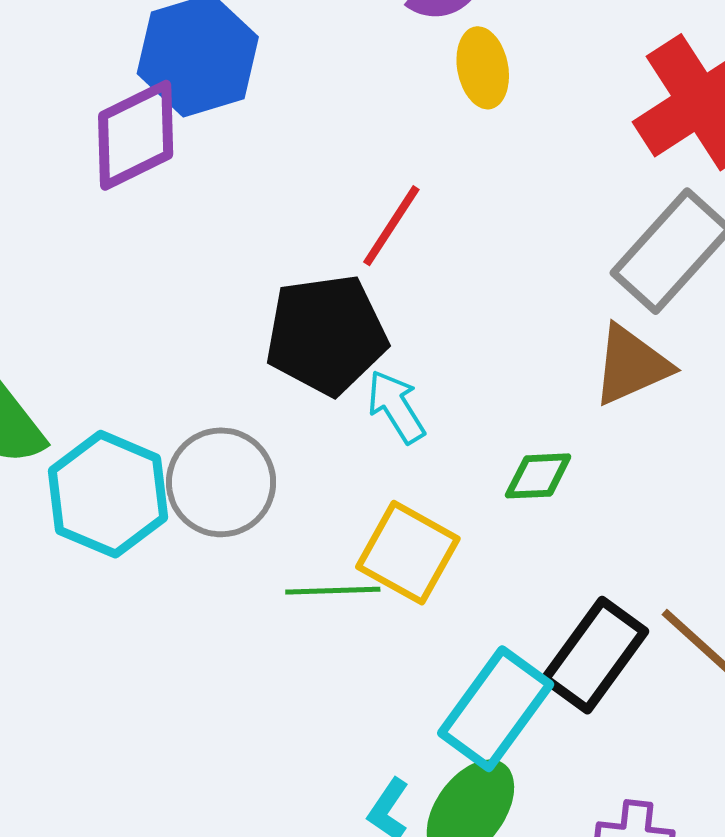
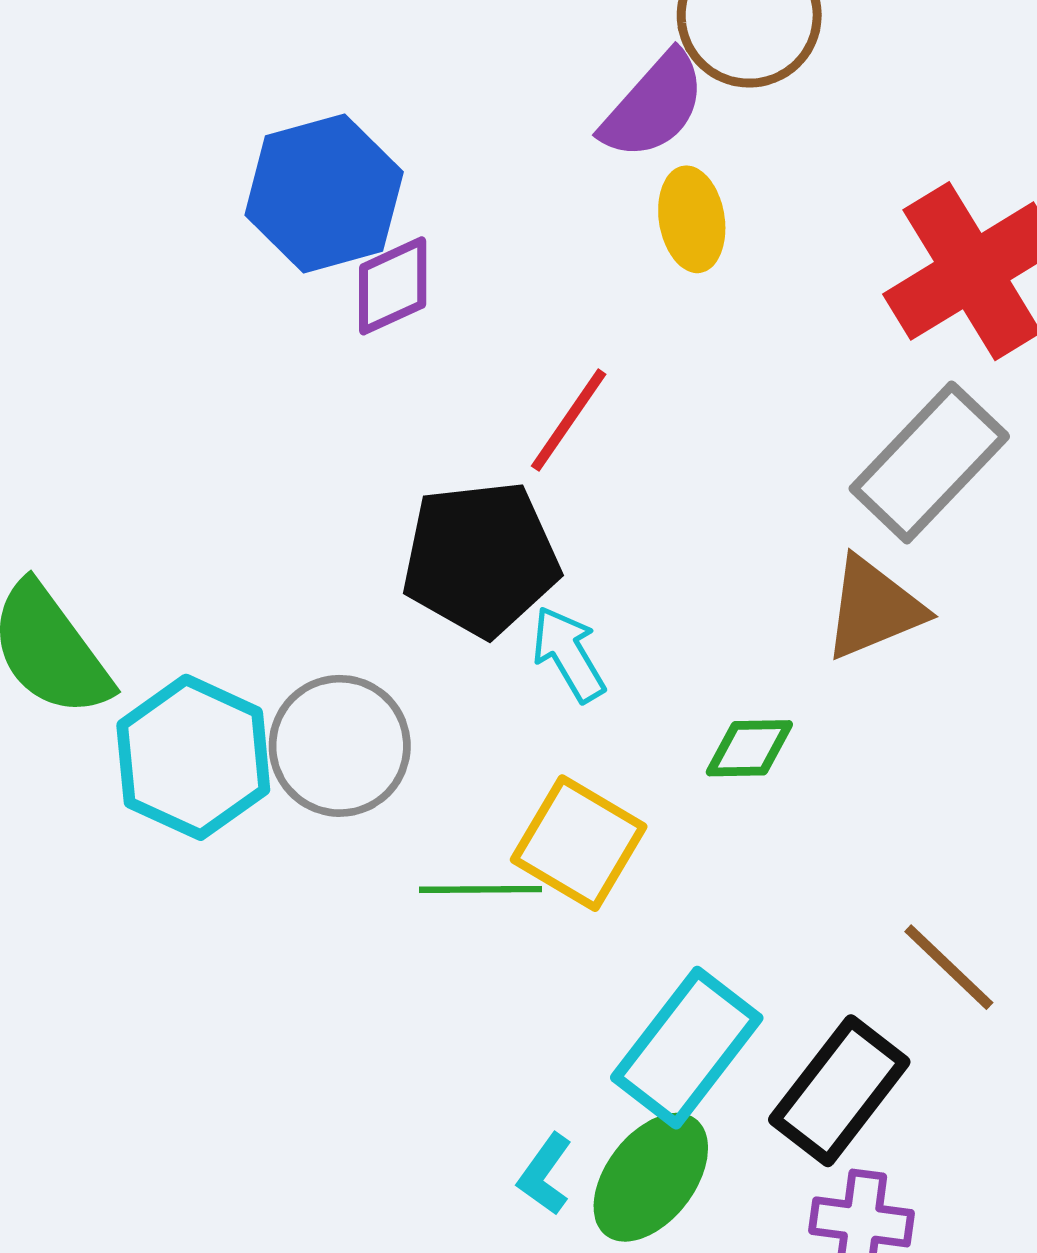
purple diamond: (136, 135) -> (393, 286), moved, size x0.7
black rectangle: (595, 655) -> (839, 1091), moved

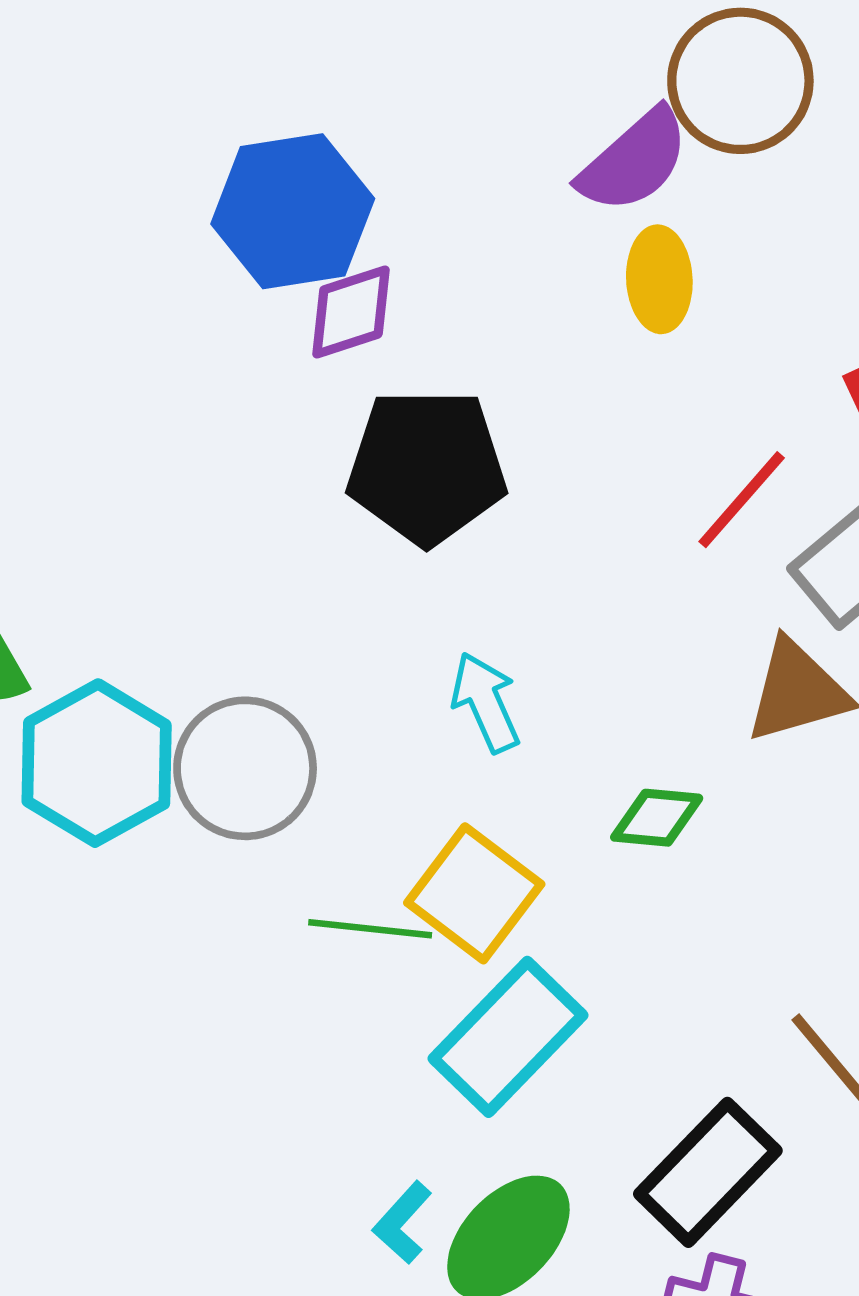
red line: (569, 420) -> (742, 500), moved
black pentagon: (481, 559) -> (427, 467), moved
cyan rectangle: (687, 1048) -> (508, 1037), moved

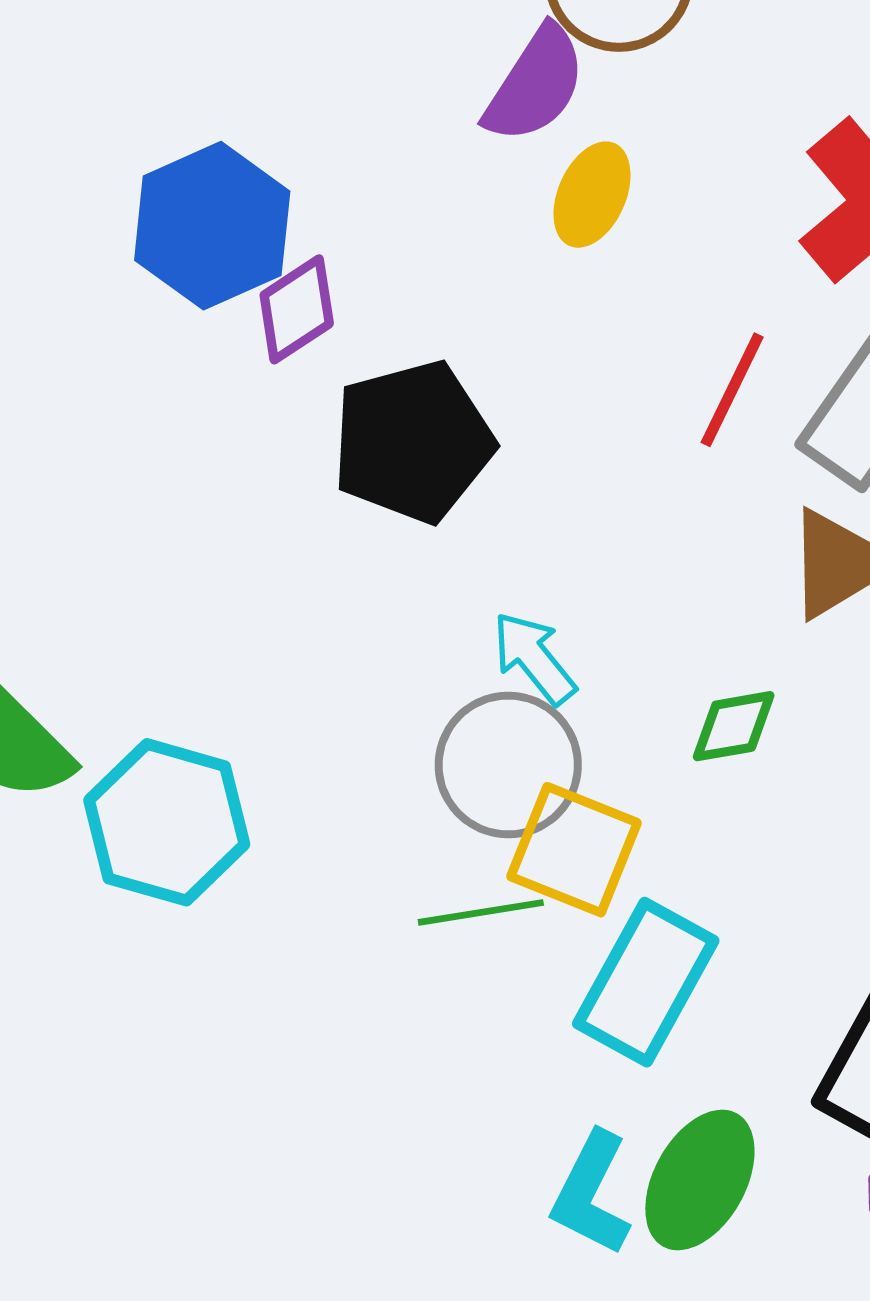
yellow ellipse: (659, 279) -> (592, 195), turned 42
gray circle: (245, 768) -> (508, 765), moved
cyan L-shape: (402, 1223) -> (591, 1194), size x1.5

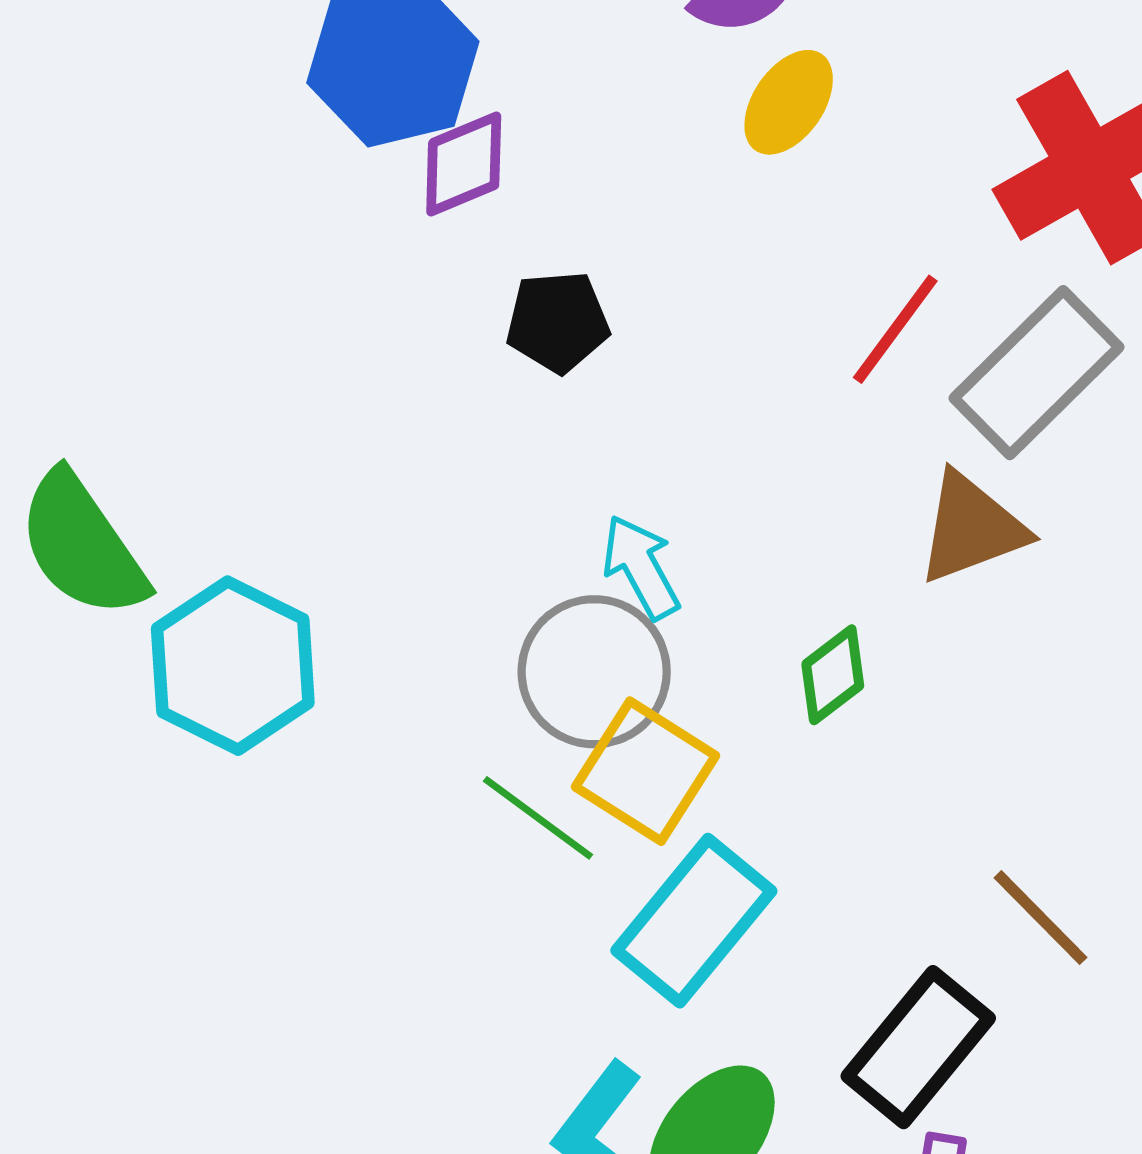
black pentagon: (413, 442) -> (558, 322), size x0.6
green diamond: (734, 726) -> (833, 675), turned -38
green line: (481, 912) -> (538, 818), turned 35

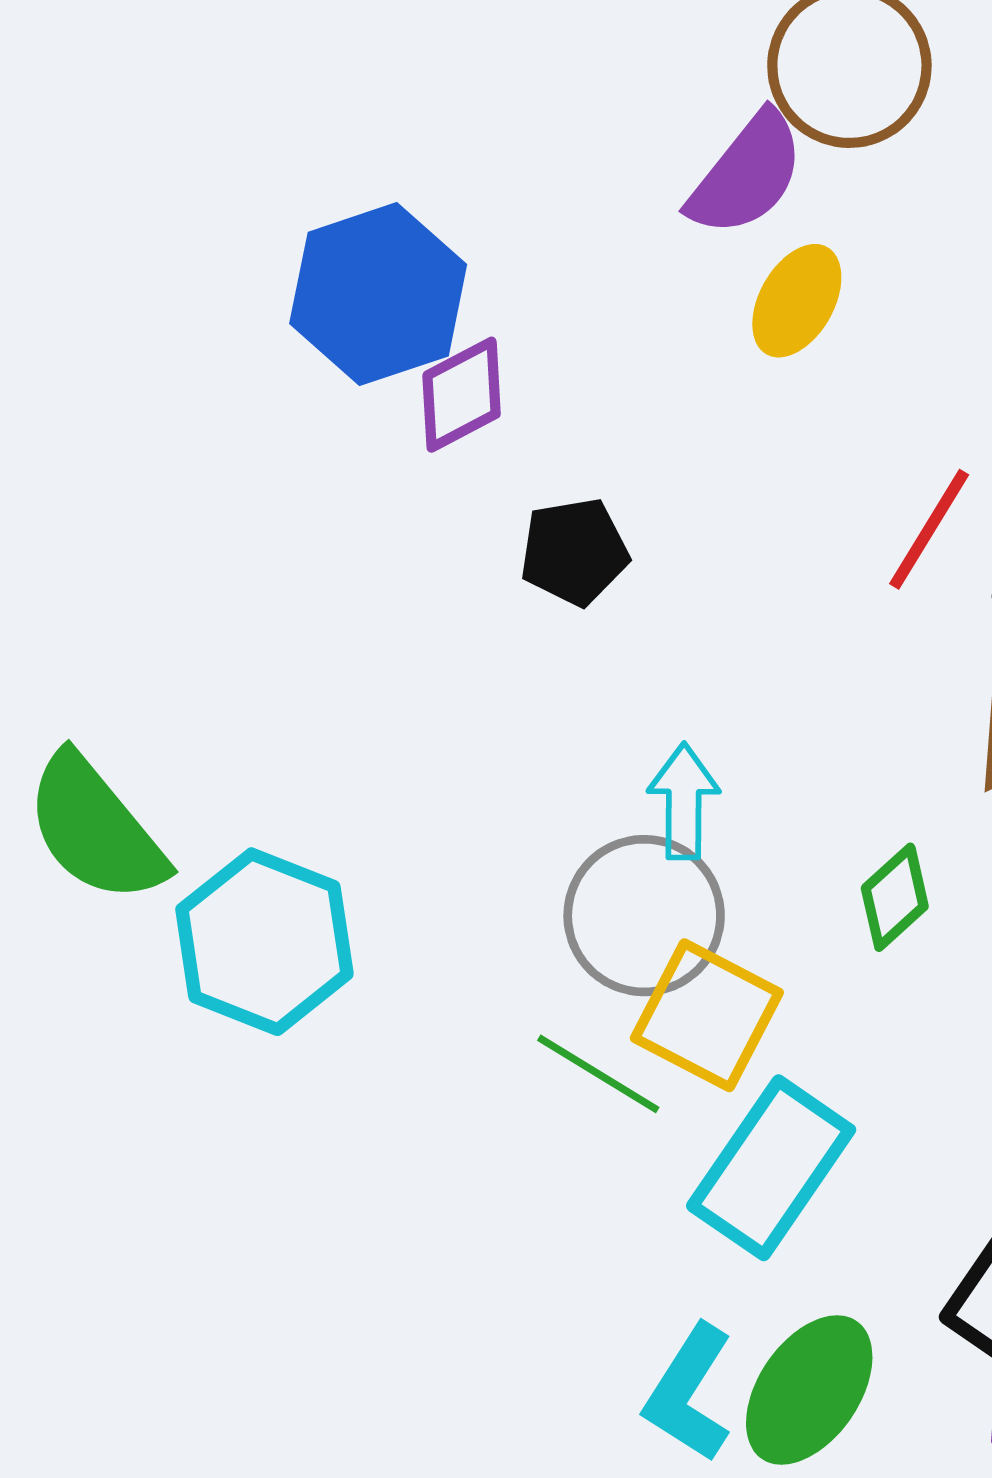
cyan arrow: (641, 567) -> (684, 801), turned 34

